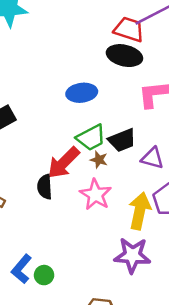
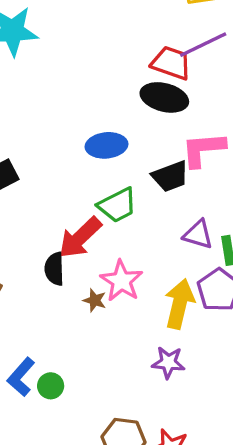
black trapezoid: (122, 140) -> (170, 176), moved
brown star: (99, 160) -> (95, 300), moved
purple star: (132, 255) -> (168, 362), size x0.7

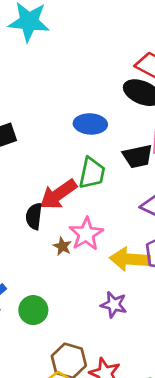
green trapezoid: (117, 205) -> (92, 173), turned -60
yellow arrow: (180, 304) -> (130, 259), turned -108
green circle: (51, 386) -> (33, 310), moved, size x1.4

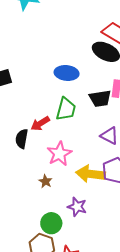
red arrow: (58, 194) -> (40, 124), size x0.7
brown star: (62, 246) -> (45, 181), moved
green circle: (33, 310) -> (51, 223), moved

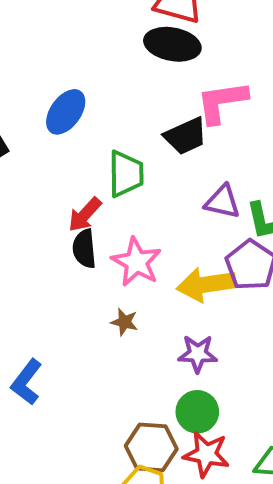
blue ellipse: (67, 73) -> (66, 112), moved, turned -45
black semicircle: (22, 139) -> (84, 249), moved
green circle: (51, 223) -> (197, 412), moved

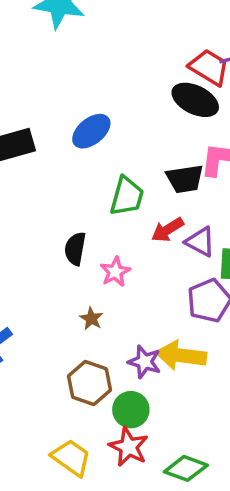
red arrow: (85, 215) -> (167, 230), moved
pink star: (137, 262) -> (115, 272), size x0.7
yellow arrow: (206, 284) -> (181, 355), moved
brown hexagon: (151, 447) -> (89, 383), moved

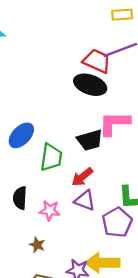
blue ellipse: (91, 131) -> (21, 135), moved
purple triangle: (200, 242) -> (85, 200), moved
pink star: (115, 272) -> (50, 210), turned -30

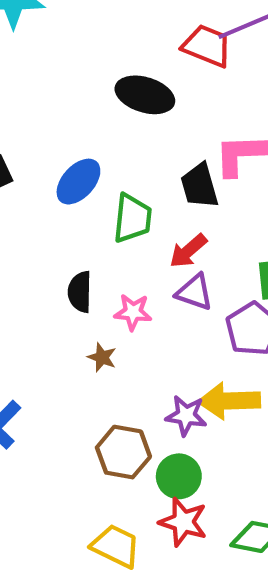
black ellipse: (90, 85) -> (145, 95), moved
black trapezoid: (90, 140) -> (199, 186), turned 92
brown star: (37, 245) -> (102, 357), moved

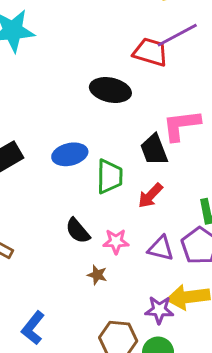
blue ellipse: (78, 182) -> (70, 154), turned 40
black semicircle: (80, 292) -> (78, 231), turned -36
purple triangle: (194, 292) -> (161, 248), moved

